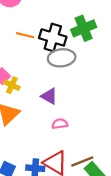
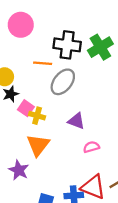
black cross: (53, 37) -> (67, 45), moved
gray ellipse: (62, 58) -> (63, 82), moved, turned -36

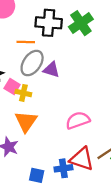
gray ellipse: (63, 82) -> (32, 63), moved
purple triangle: (76, 121) -> (51, 70), moved
pink semicircle: (91, 147) -> (78, 120), size x1.5

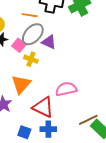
pink square: (12, 86) -> (19, 45), moved
yellow cross: (23, 93) -> (31, 59), moved
red triangle: (82, 159) -> (43, 107), moved

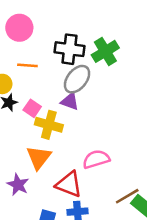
orange line: (30, 15) -> (27, 65), moved
gray ellipse: (33, 34) -> (77, 79), moved
yellow cross: (31, 59) -> (49, 125), size x1.5

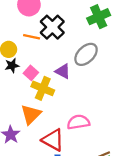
black cross: (69, 49) -> (52, 27), moved, turned 30
green cross: (105, 51) -> (99, 17), moved
gray ellipse: (77, 79) -> (86, 54), moved

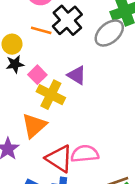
gray ellipse: (86, 54) -> (109, 33), moved
pink semicircle: (78, 122) -> (85, 154), moved

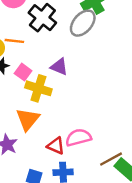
orange line: (41, 30) -> (14, 41), moved
red triangle: (59, 159) -> (56, 146), size x0.7

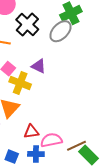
pink semicircle: (78, 137) -> (51, 140), moved
red triangle: (56, 146) -> (31, 132), turned -35

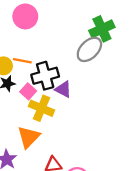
black cross: (27, 25) -> (45, 76), moved, turned 30

